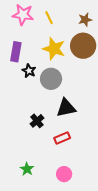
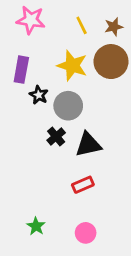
yellow line: (49, 18) -> (82, 25), moved
black cross: (37, 121) -> (56, 137), moved

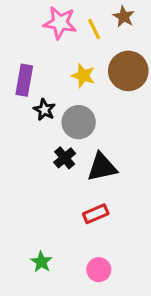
pink star: (31, 20) -> (60, 23), moved
brown star: (114, 27) -> (124, 17), moved, turned -30
yellow star: (72, 66) -> (83, 76), size x0.7

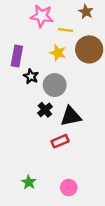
yellow line: (94, 29) -> (65, 30), moved, turned -56
red rectangle: (96, 214) -> (60, 141), moved

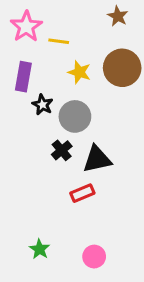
pink star: (42, 16) -> (26, 26), moved, turned 30
yellow line: (65, 30) -> (59, 41), moved

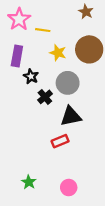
gray circle: (75, 116) -> (68, 83), moved
black cross: (62, 150) -> (45, 97), moved

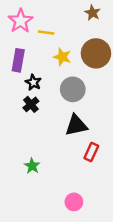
black cross: (45, 97) -> (31, 104), moved
red rectangle: (60, 141) -> (91, 152), moved, turned -42
green star: (29, 182) -> (32, 166), moved

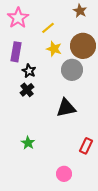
yellow line: (46, 32) -> (48, 28), moved, turned -48
gray circle: (73, 89) -> (72, 70), moved
red rectangle: (91, 152) -> (86, 146), moved

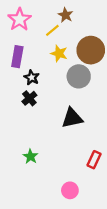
brown star: (80, 11) -> (66, 15), moved

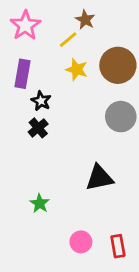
gray circle: (79, 76) -> (121, 117), moved
black triangle: (72, 118) -> (99, 178), moved
red rectangle: (94, 160) -> (118, 246), moved, turned -35
pink circle: (70, 190) -> (81, 242), moved

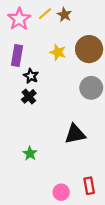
yellow line: (68, 40) -> (45, 14), moved
pink circle: (81, 242) -> (61, 192), moved

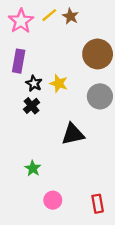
yellow star: (58, 52) -> (59, 83), moved
black triangle: (75, 134) -> (73, 134), moved
pink circle: (61, 192) -> (53, 200), moved

